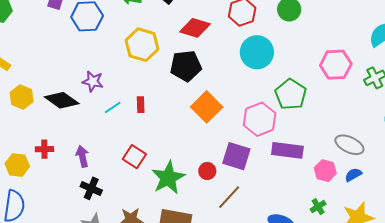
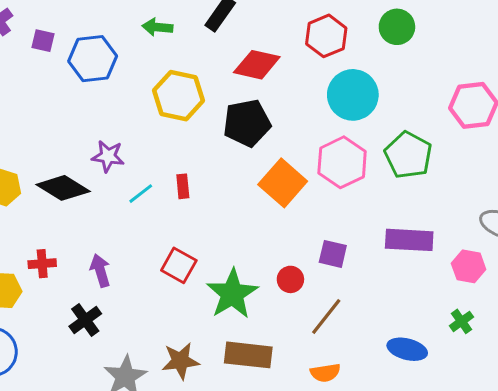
pink hexagon: (260, 119) -> (342, 162), moved
purple square: (236, 156) -> (333, 254), size x0.7
black cross: (91, 188) -> (85, 320), moved, turned 35

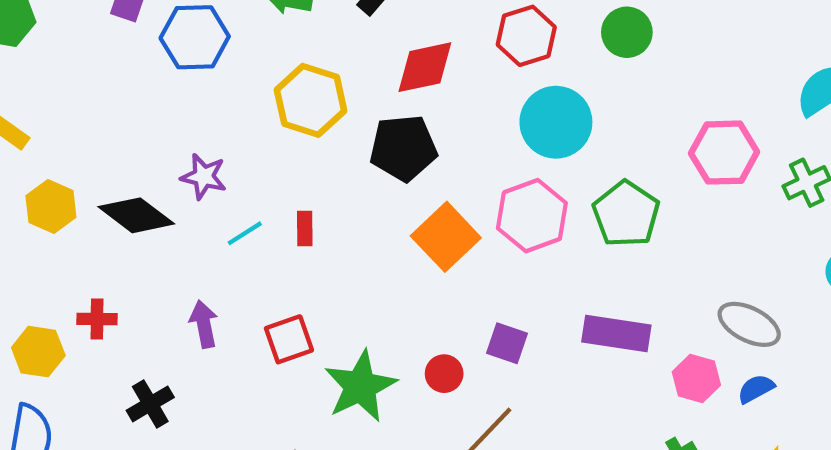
red diamond: (257, 65) -> (425, 67), turned -30
red square: (179, 265) -> (289, 339), turned 36
purple arrow: (100, 270) -> (204, 324), moved

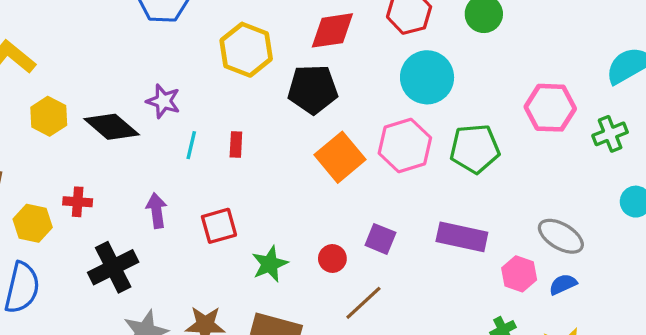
green pentagon: (626, 214) -> (475, 149), turned 30
cyan line: (245, 233) -> (191, 145), turned -48
green star: (360, 386) -> (270, 264), size x0.7
black cross: (150, 404) -> (113, 267), size x1.4

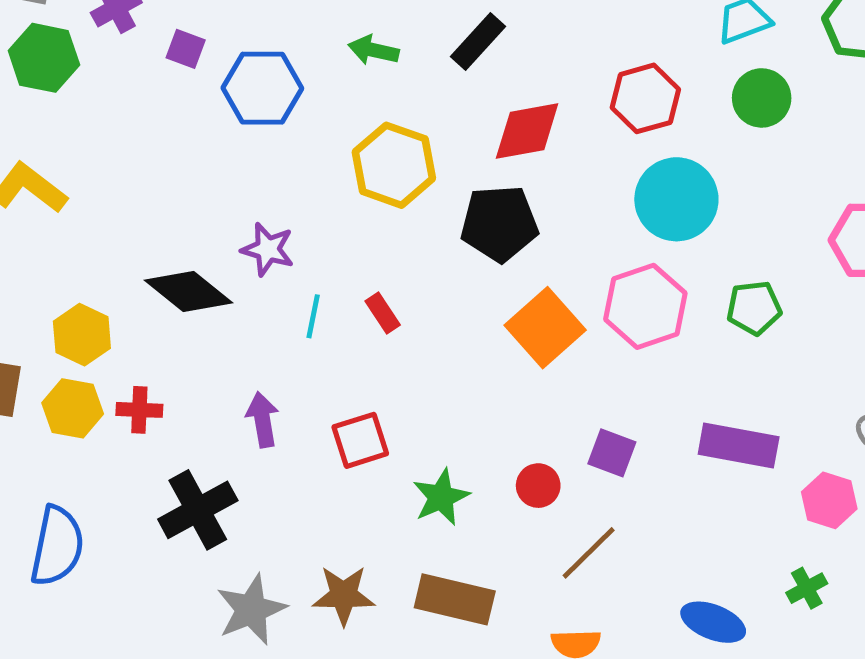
yellow hexagon: (49, 116) -> (82, 335), moved
red rectangle: (236, 144) -> (383, 313), turned -35
green pentagon: (475, 149) -> (754, 308), size x0.7
yellow hexagon: (33, 223) -> (73, 408), moved

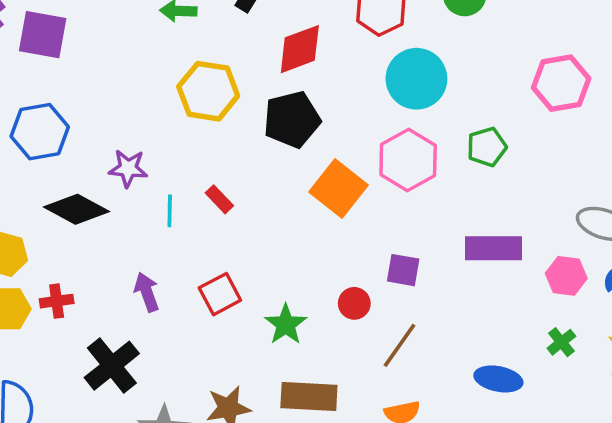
purple square: (186, 49) -> (43, 35), size x1.8
blue hexagon: (262, 88) -> (40, 132), moved

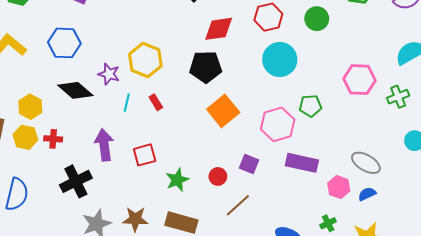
yellow hexagon: (208, 91) -> (145, 60), moved
pink hexagon: (408, 160) -> (278, 124), moved
purple arrow: (147, 292) -> (104, 145), size x1.4

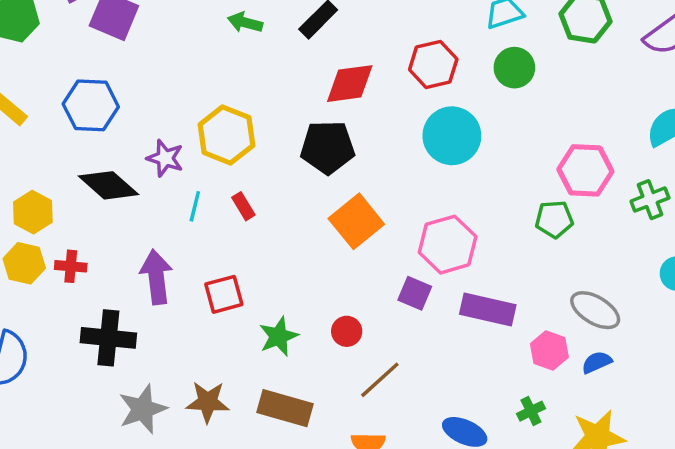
green pentagon: (310, 106) -> (554, 219), moved
purple square: (249, 164) -> (415, 293), moved
black cross: (76, 181) -> (108, 338), turned 32

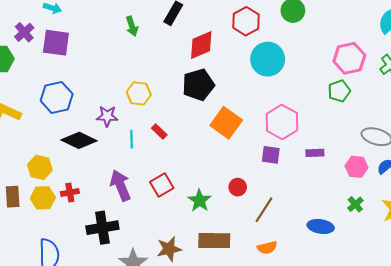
green arrow: (245, 22) -> (132, 26), turned -108
yellow hexagon: (226, 135) -> (139, 93), size x0.7
purple rectangle: (488, 309) -> (315, 153), size x0.6

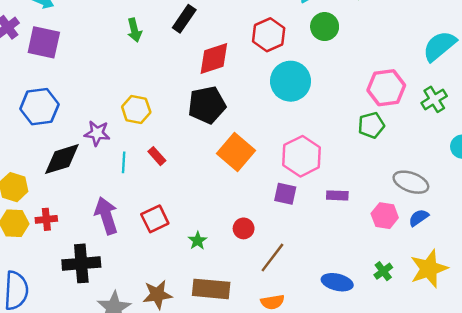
black diamond: (79, 140) -> (62, 159), turned -48
green star: (199, 201) -> (198, 241), size x0.7
green cross: (355, 204) -> (383, 271), moved

